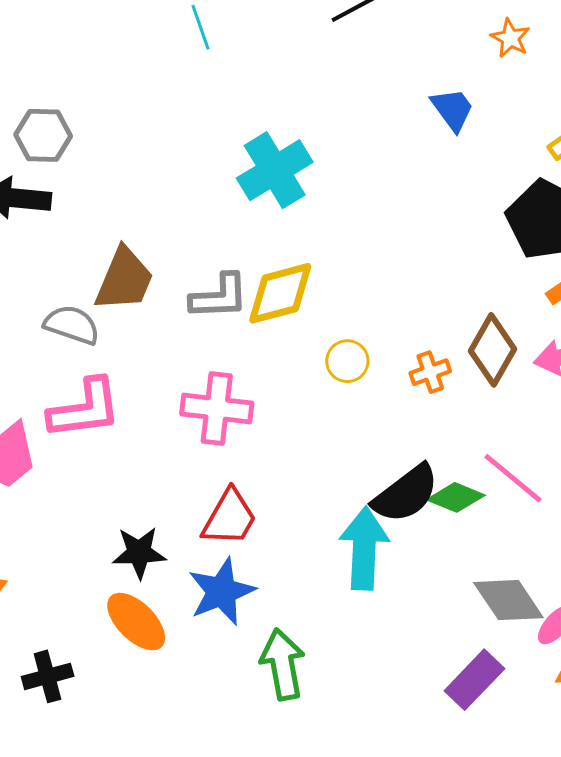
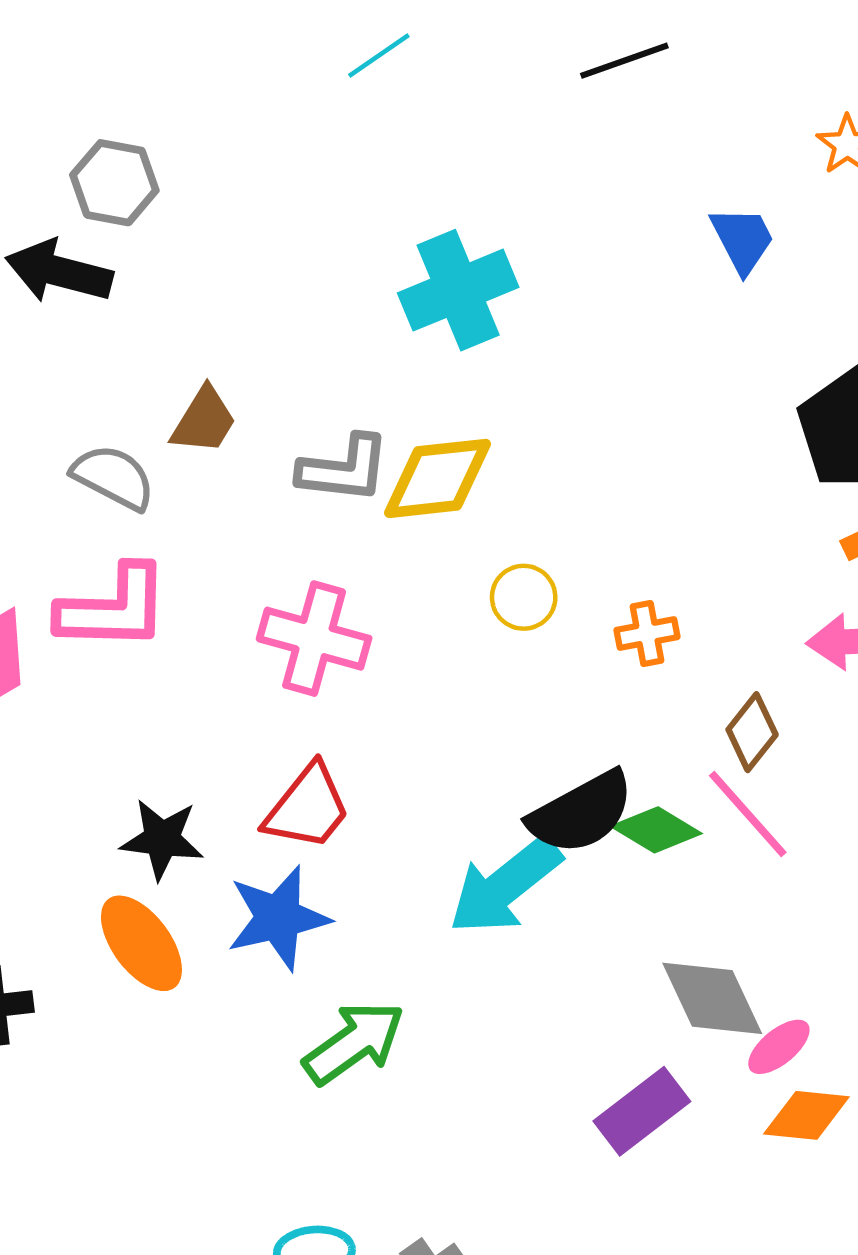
cyan line: (200, 27) -> (379, 55), turned 66
brown trapezoid: (124, 279) -> (204, 421), size x0.7
brown diamond: (493, 350) -> (752, 732), moved, size x0.7
cyan arrow: (364, 548) -> (505, 886), turned -140
green arrow: (283, 664) -> (354, 1043), turned 56

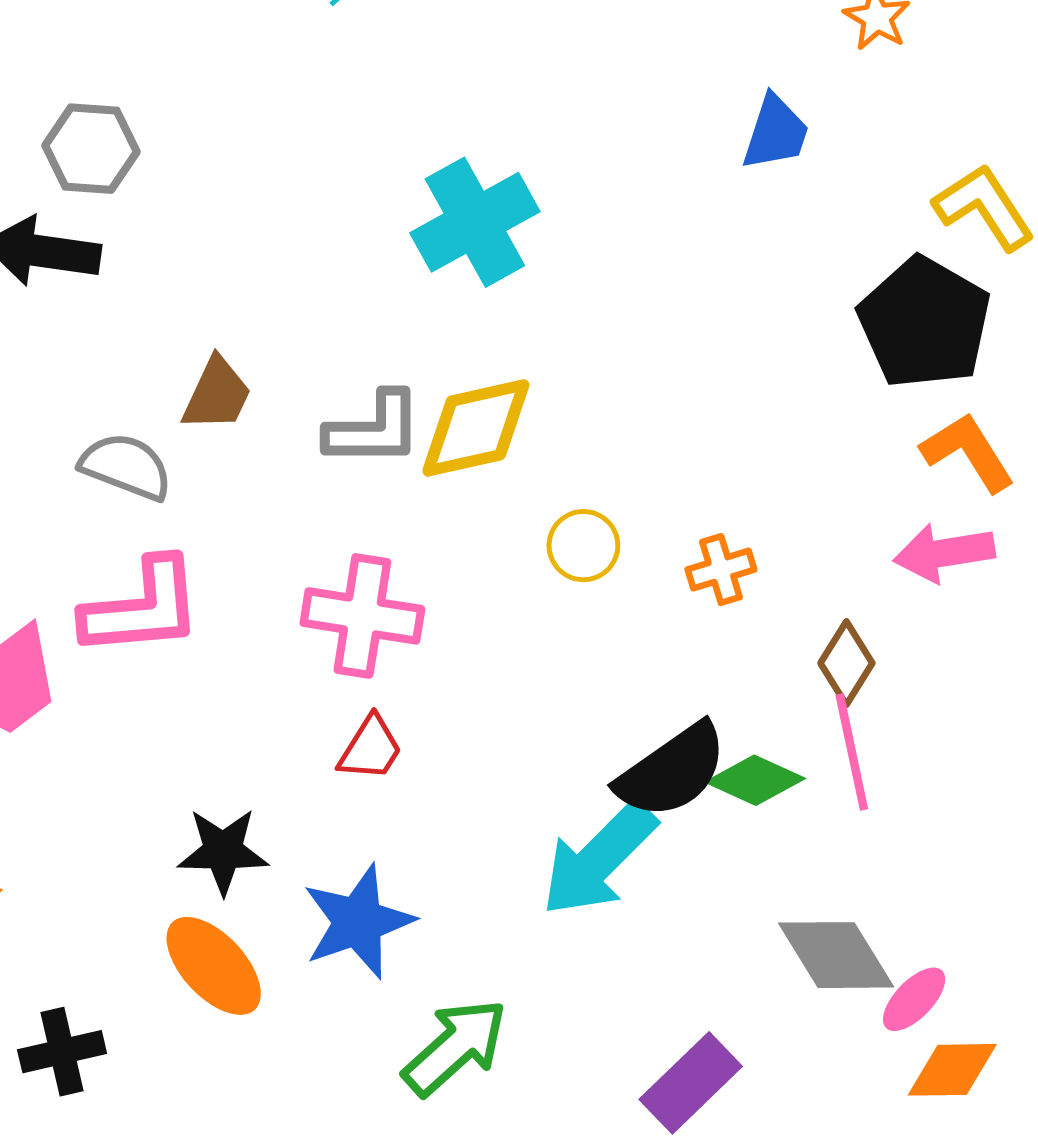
blue trapezoid: (743, 239) -> (776, 133), turned 52
red trapezoid: (308, 807) -> (370, 748), moved, size x0.7
pink line: (748, 814) -> (852, 752), turned 36
purple rectangle: (642, 1111) -> (691, 1083), moved

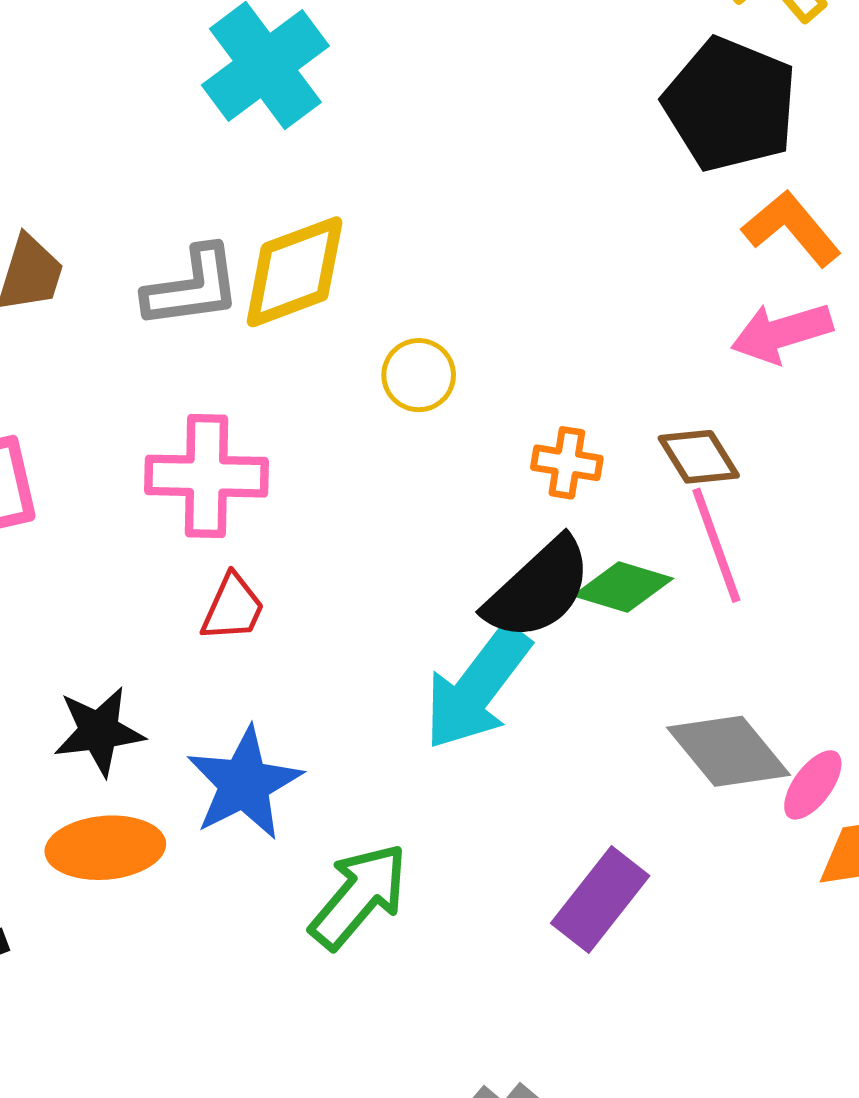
orange cross: (721, 570) -> (567, 463), moved, turned 34
brown diamond: (846, 663) -> (699, 457), turned -56
orange ellipse: (214, 966) -> (105, 848), turned -44

